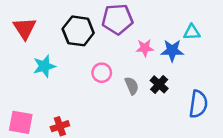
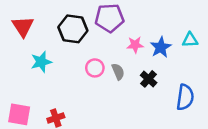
cyan triangle: (192, 32) -> (190, 40), moved
blue star: (172, 51) -> (161, 47), turned -30
gray semicircle: (132, 86) -> (118, 72), moved

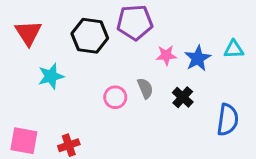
pink circle: (95, 68) -> (115, 97), moved

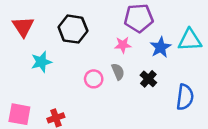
purple pentagon: (135, 22) -> (139, 18), moved
cyan triangle: (234, 49) -> (190, 40), size x1.5
pink star: (166, 55) -> (123, 45), moved

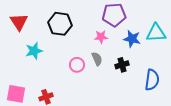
blue star: (161, 47) -> (132, 39), turned -30
black cross: (148, 79) -> (122, 65), turned 32

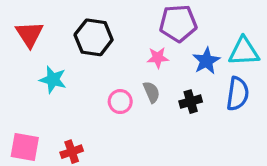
blue star: (132, 39) -> (206, 61), turned 30
cyan star: (34, 51) -> (53, 80), turned 30
blue semicircle: (152, 80) -> (238, 94), moved

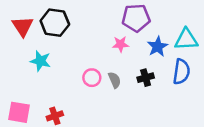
black hexagon: (94, 37) -> (55, 23), moved
gray semicircle: (152, 92) -> (115, 80), moved

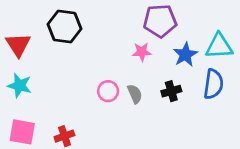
red triangle: (23, 26) -> (18, 45), moved
cyan star: (40, 61) -> (20, 86), moved

